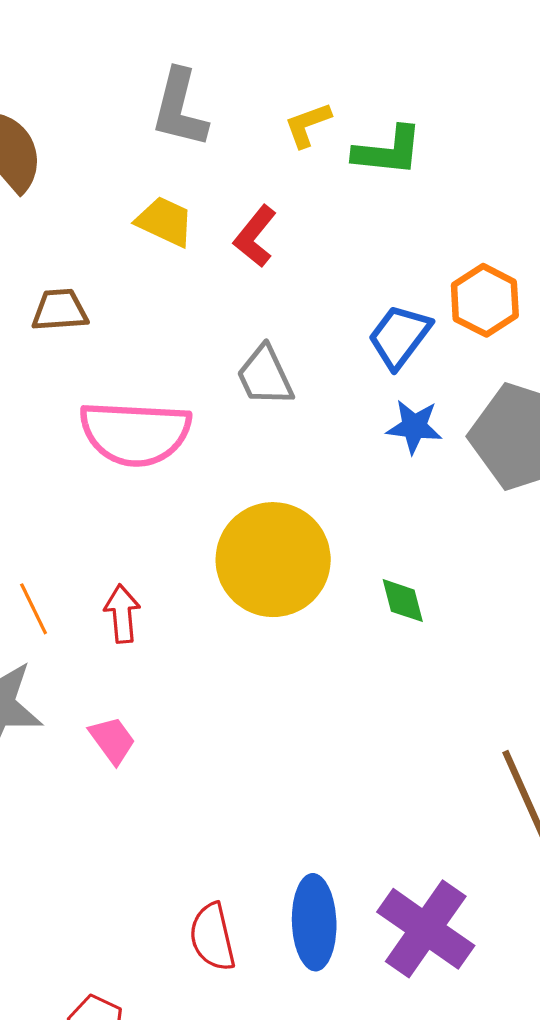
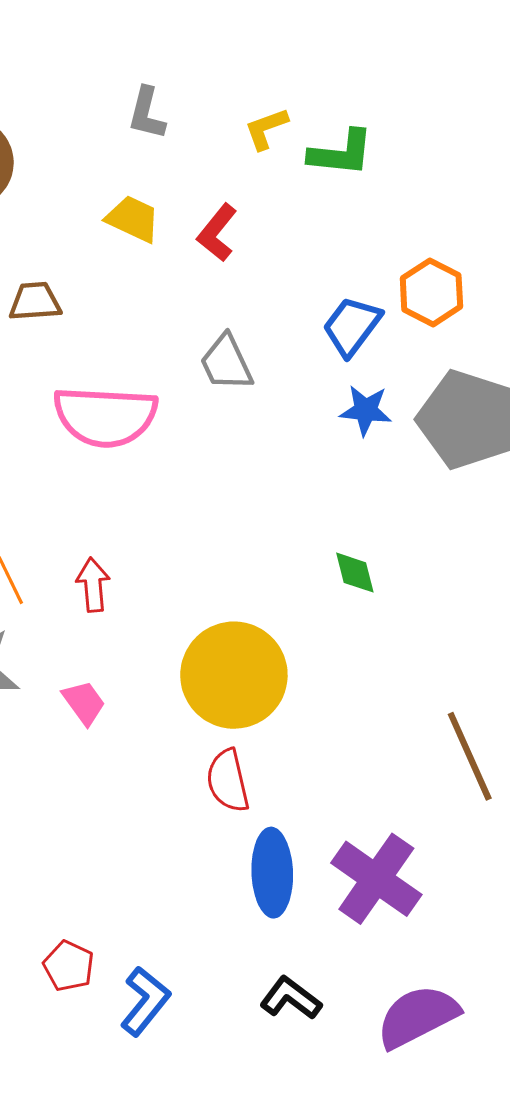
gray L-shape: (180, 108) -> (147, 113), size x0.7
yellow circle: (273, 560) -> (234, 675), moved
red semicircle: (212, 937) -> (228, 781), moved

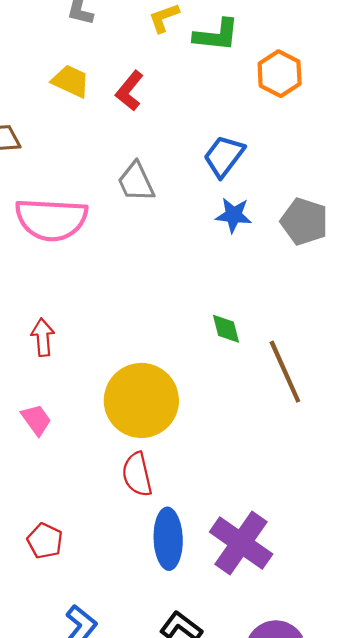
orange hexagon: (431, 292) -> (280, 74), moved
gray pentagon: (467, 419) -> (304, 221), size x0.7
brown line: (470, 756) -> (285, 372), moved
red pentagon: (69, 966) -> (45, 541), moved

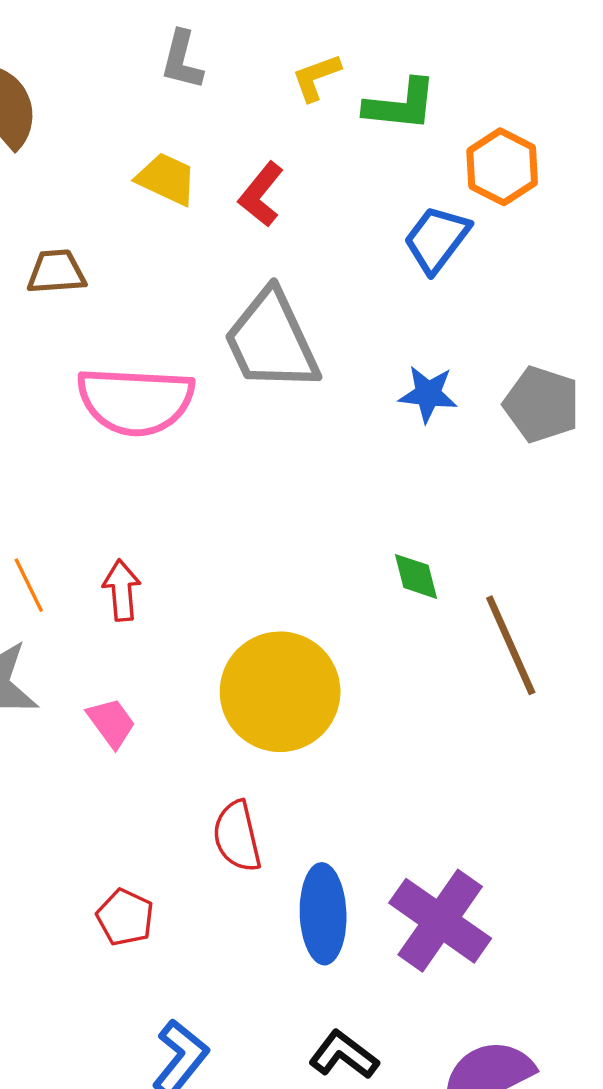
blue trapezoid: (224, 156) -> (437, 239), moved
gray trapezoid: (136, 182) -> (271, 341), size x1.6
red semicircle: (137, 474) -> (237, 836), moved

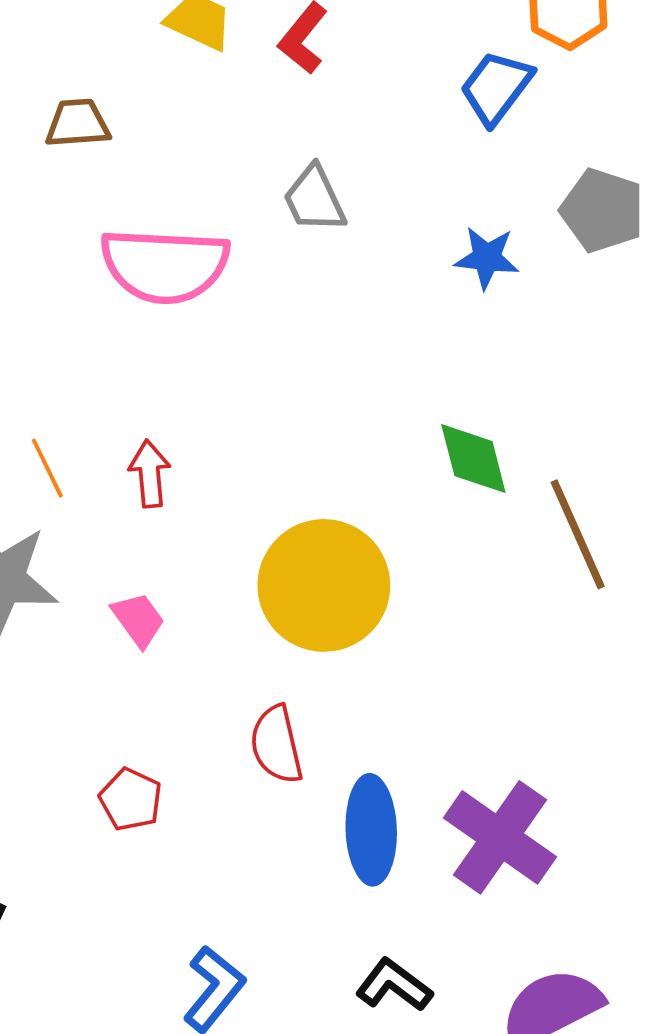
gray trapezoid: (271, 341) -> (314, 199), size x0.6
gray pentagon: (542, 404) -> (602, 210), moved
green diamond: (416, 576) -> (473, 459), size x1.4
red pentagon: (125, 917) -> (131, 799), moved

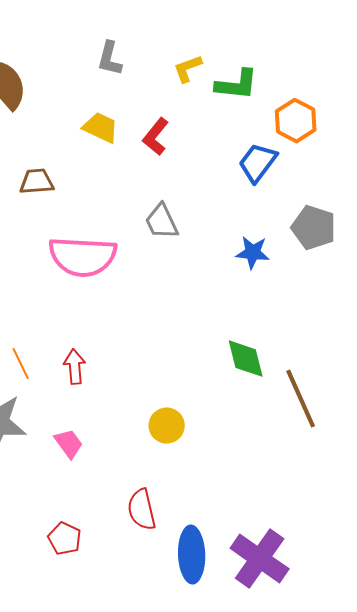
yellow circle: (324, 585) -> (167, 426), size x0.5

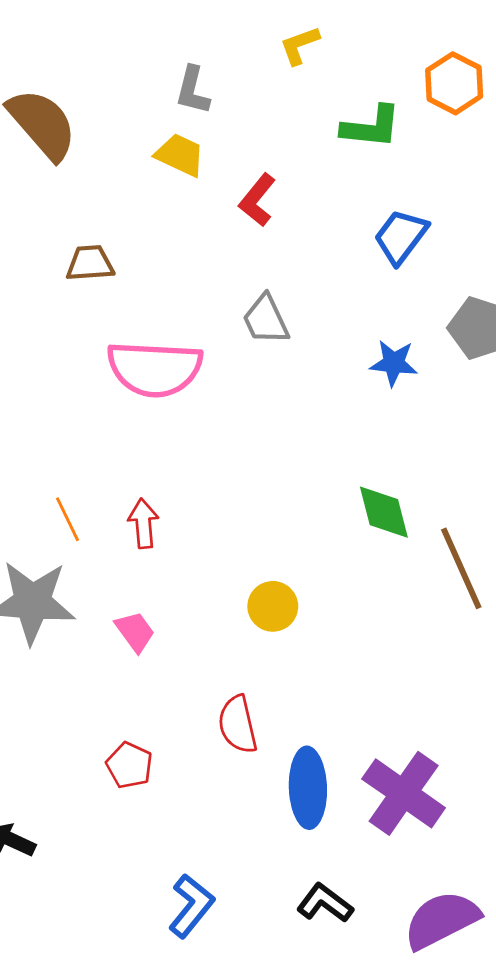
yellow L-shape: (188, 69) -> (300, 45), moved
orange hexagon: (296, 121) -> (454, 83), moved
yellow trapezoid: (101, 128) -> (180, 155), moved

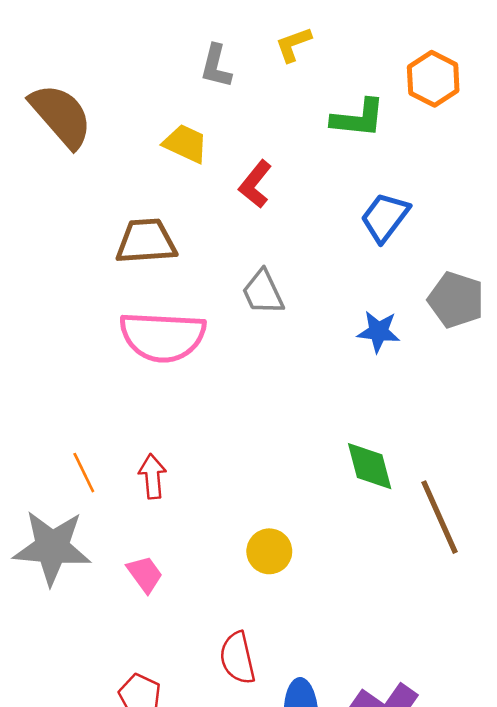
gray L-shape: (193, 90) -> (216, 66), moved
brown trapezoid: (90, 263) -> (146, 241), moved, size x1.4

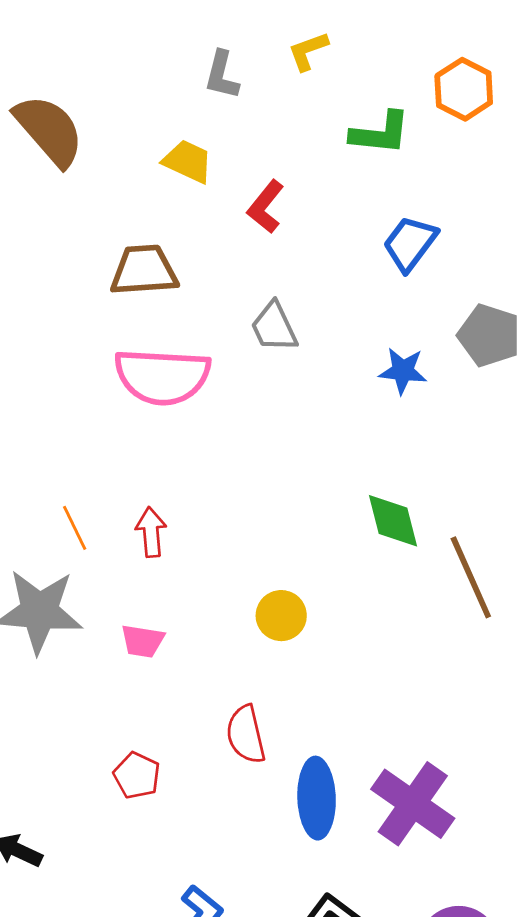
pink trapezoid: (145, 574) -> (143, 641), turned 135

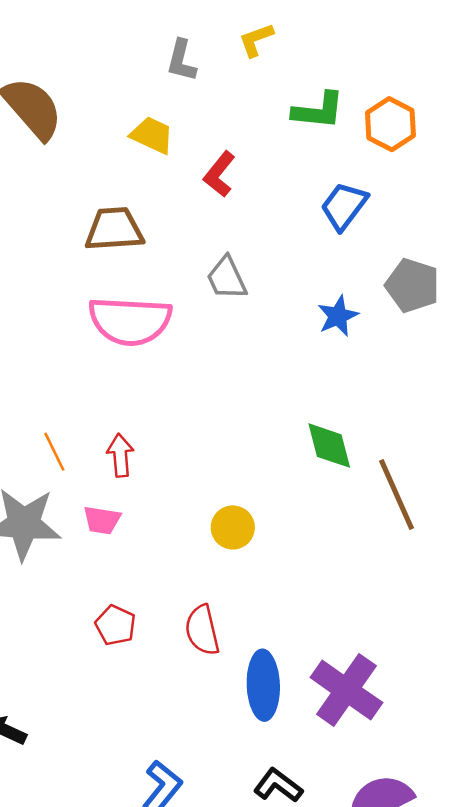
orange hexagon: (464, 89) -> (390, 124), moved
blue star: (403, 371) -> (338, 316), turned -30
pink trapezoid: (143, 641) -> (102, 520), moved
red pentagon: (137, 775) -> (115, 625), moved

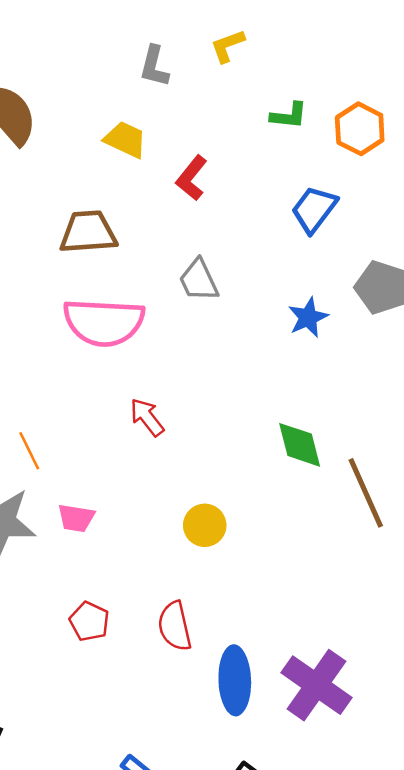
green L-shape: (318, 111) -> (289, 116), size x0.7
red arrow: (120, 455) -> (147, 417), moved, turned -33

